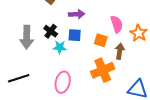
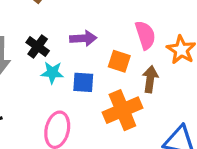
purple arrow: (77, 14) -> (83, 38), moved
blue square: (75, 35) -> (83, 82), moved

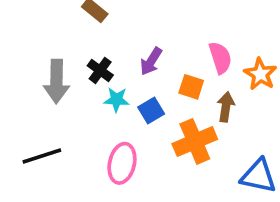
purple arrow: (83, 38) -> (151, 61), turned 125
blue square: (83, 82) -> (151, 111), turned -35

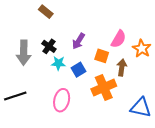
pink semicircle: (220, 58) -> (119, 39), turned 48

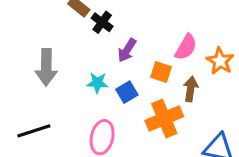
black cross: (49, 46) -> (102, 22), moved

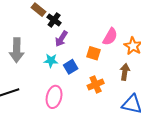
purple arrow: (127, 50) -> (61, 39), moved
brown arrow: (191, 89) -> (125, 72), moved
orange cross: (164, 119) -> (96, 84), size x0.7

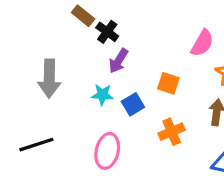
pink semicircle: (110, 37) -> (202, 43), moved

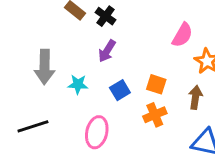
black cross: (107, 32) -> (105, 16), moved
orange square: (168, 83) -> (156, 84), moved
cyan star: (102, 95) -> (78, 84), moved

